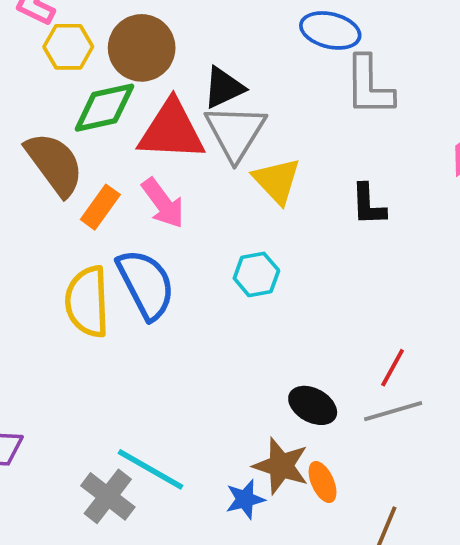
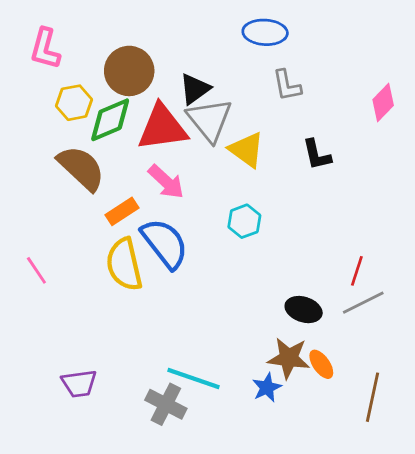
yellow hexagon: (68, 47) -> (74, 103), moved
gray L-shape: (369, 86) -> (287, 85), moved, size x0.7
orange rectangle: (100, 207) -> (122, 211), moved, turned 32

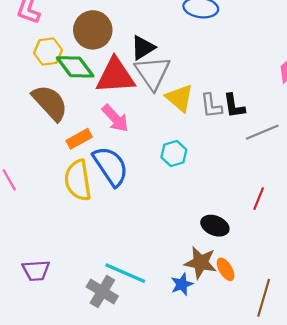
gray L-shape: (287, 85) -> (211, 106), moved
green diamond: (110, 120) -> (75, 67), turned 72
gray line: (363, 303) -> (262, 132), moved

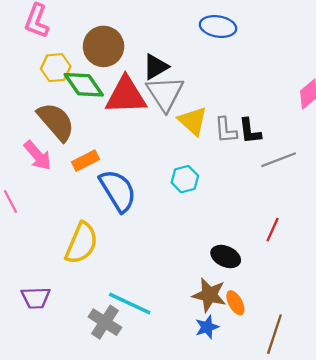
pink arrow: (115, 118) -> (38, 155), moved
yellow semicircle: (78, 180) -> (81, 243), moved, turned -150
blue star: (182, 284) -> (207, 327), moved

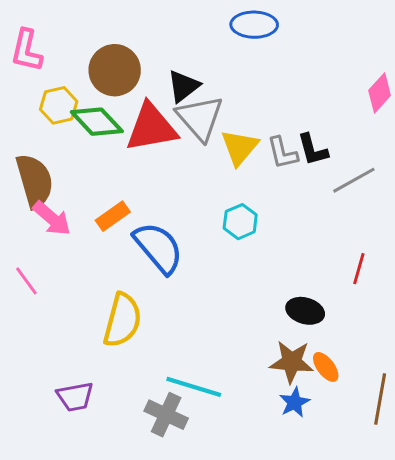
yellow triangle: (193, 121) -> (240, 147), turned 36
brown semicircle: (56, 122) -> (35, 181), moved, turned 33

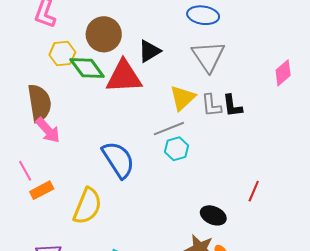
gray triangle: (200, 118) -> (208, 56), moved
gray line: (354, 180) -> (169, 129), moved
orange rectangle: (113, 216) -> (42, 190), moved

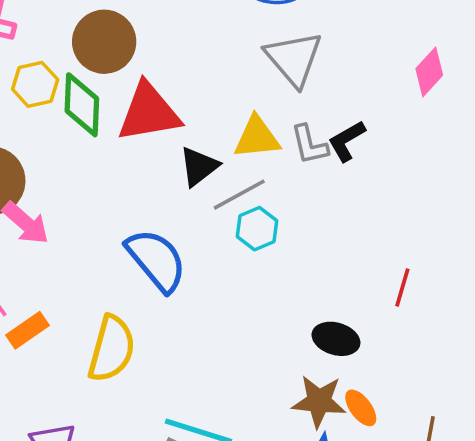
black triangle: (149, 51) -> (199, 166), moved
green diamond: (87, 68) -> (82, 105), turned 45
yellow triangle: (183, 98) -> (257, 137), turned 44
black L-shape: (232, 106) -> (347, 141), turned 75

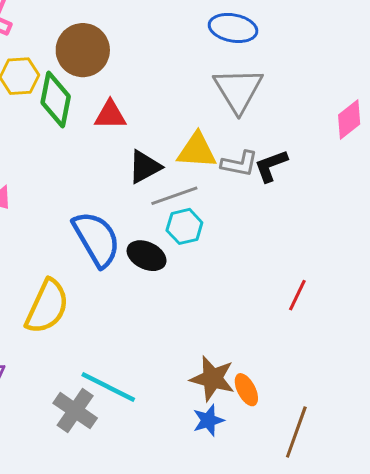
red triangle: (149, 112) -> (110, 115), size x0.6
gray L-shape: (309, 145) -> (240, 164), turned -75
black ellipse: (336, 339) -> (147, 256), moved

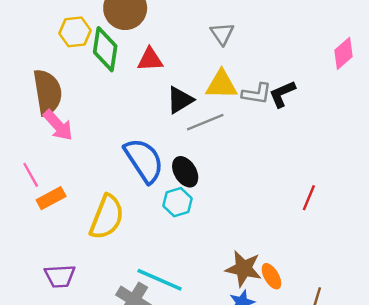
gray triangle: (238, 90) -> (222, 34), moved, size x0.6
cyan hexagon: (184, 226) -> (177, 202), moved
black ellipse: (147, 256) -> (185, 172), turned 36

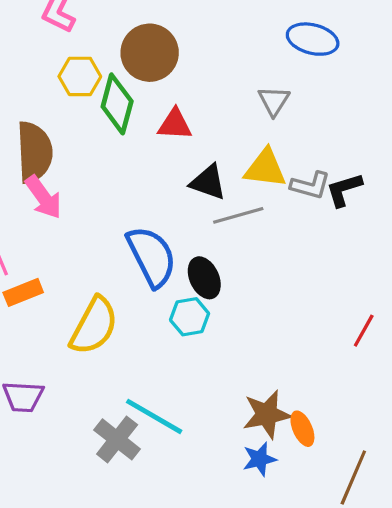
black triangle: (180, 100) -> (208, 182), turned 44
brown star: (244, 269) -> (267, 414), turned -30

